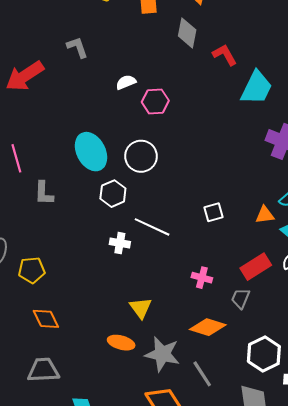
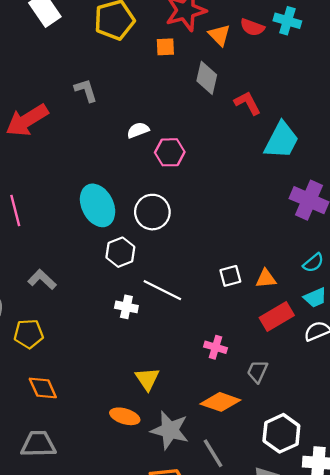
gray L-shape: (44, 193) -> (42, 279), moved, turned 130
orange triangle: (265, 215) -> (266, 279), moved
red rectangle: (256, 267) -> (277, 316), moved

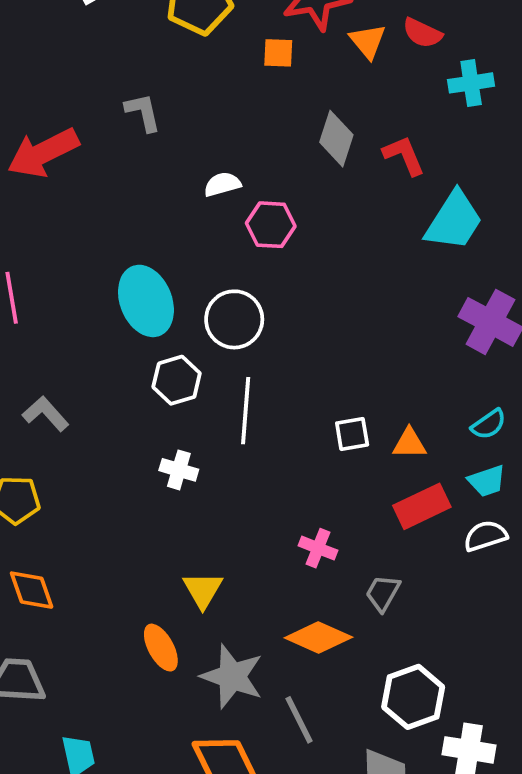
cyan cross: (287, 21) -> (471, 83), moved, turned -30
gray diamond: (207, 78) -> (336, 139), moved
white line: (162, 290) -> (246, 411), moved, turned 63
orange ellipse: (125, 416) -> (161, 648), turned 40

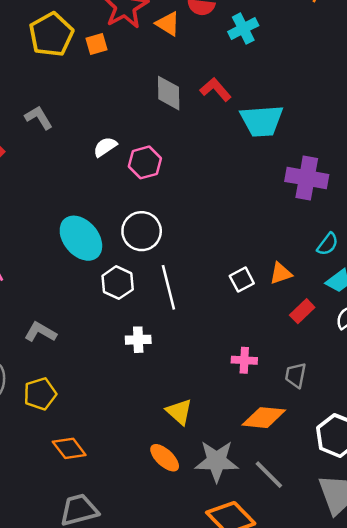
orange square: (278, 53) -> (97, 44), moved
cyan trapezoid: (454, 221) -> (262, 121), turned 72
red rectangle: (422, 506) -> (302, 311), size x0.7

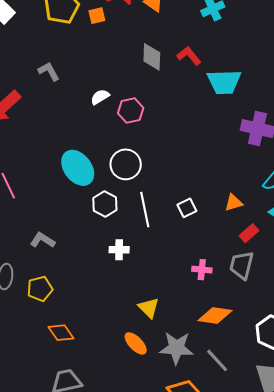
white square: (242, 280) -> (187, 208), moved
gray trapezoid: (296, 375) -> (242, 265), moved, size x1.4

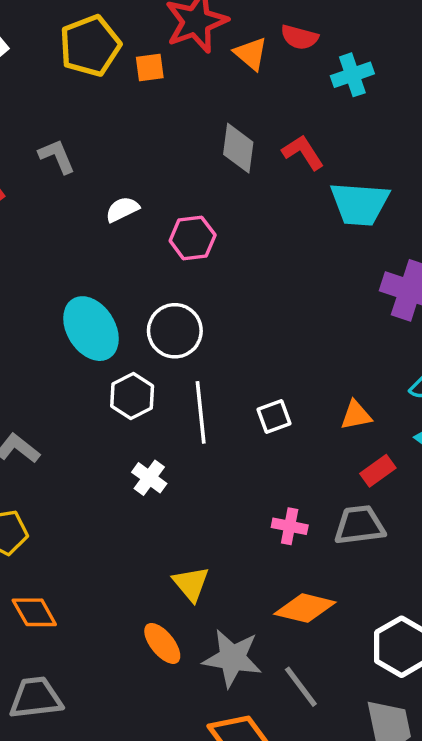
white semicircle: (100, 97) -> (122, 209), moved
white cross: (119, 250) -> (149, 478), turned 30
gray trapezoid: (242, 265) -> (359, 525), turned 64

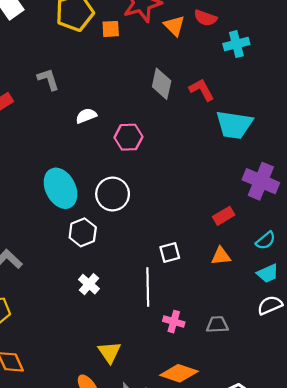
white line: (201, 412) -> (148, 287), moved
red rectangle: (378, 471) -> (224, 216), moved
gray trapezoid: (359, 525) -> (217, 325), size x0.7

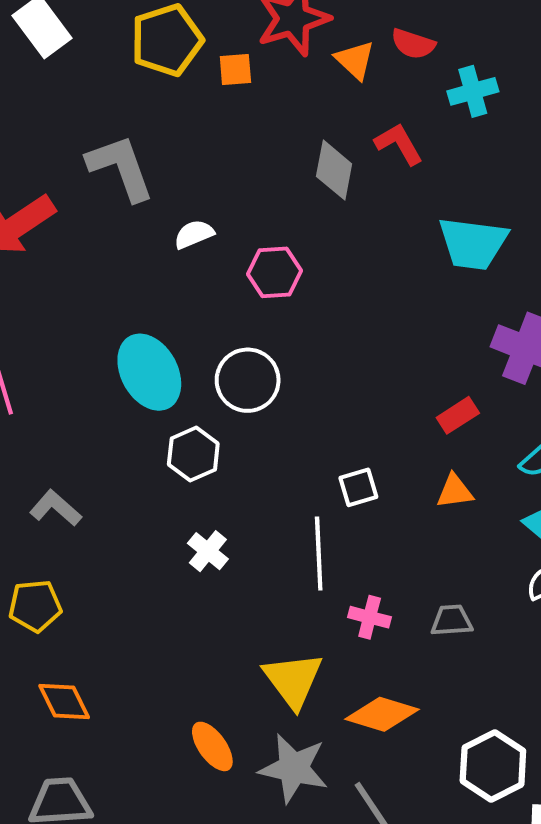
gray L-shape: (48, 79) -> (121, 168), size x1.6
red L-shape: (202, 90) -> (399, 144), moved
yellow triangle: (109, 352) -> (293, 680), moved, size x1.4

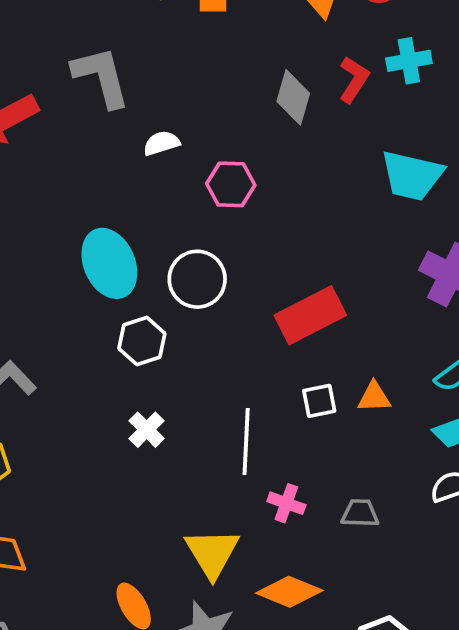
cyan cross: (473, 91) -> (409, 61), moved
red L-shape: (399, 144) -> (354, 79), turned 57
red rectangle: (458, 415) -> (310, 315), moved, size x1.8
white square: (358, 487) -> (319, 401), moved

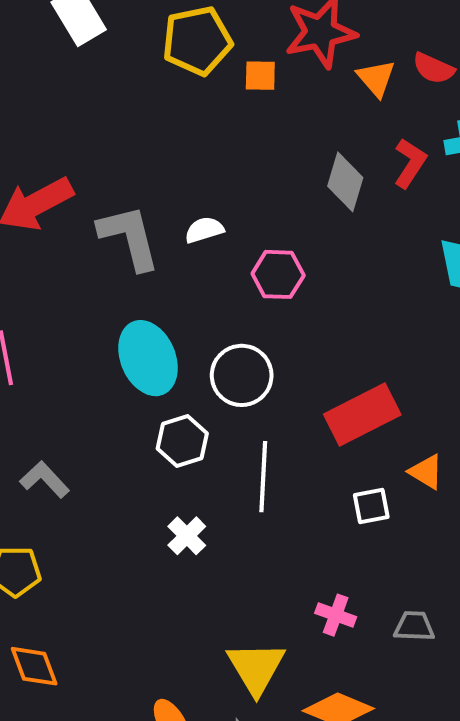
gray L-shape: (101, 77) -> (129, 237), moved
orange triangle: (374, 397) -> (426, 472), moved, turned 33
white line: (246, 441) -> (263, 477), moved

